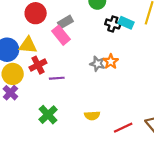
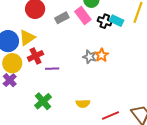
pink rectangle: (61, 35) -> (83, 16), moved
yellow triangle: (28, 45) -> (27, 38), turned -42

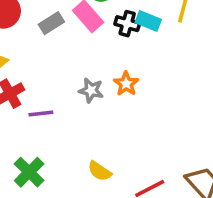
gray star: (89, 57) -> (91, 90), moved
yellow semicircle: (83, 104) -> (100, 171), turned 40

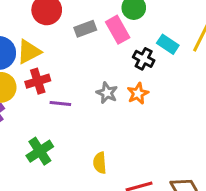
black cross: (127, 24) -> (144, 59), moved
yellow semicircle: (100, 171) -> (100, 163), turned 40

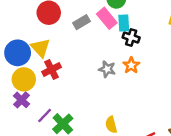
cyan rectangle: (168, 44) -> (124, 23), moved, turned 63
yellow triangle: (29, 52) -> (40, 48), turned -35
purple line: (60, 104) -> (45, 115), moved, turned -42

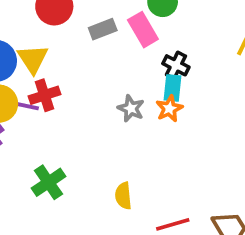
cyan rectangle: (124, 23) -> (172, 88), moved
purple line: (45, 115) -> (26, 106), moved, turned 49

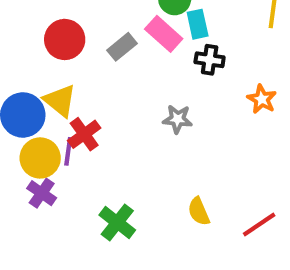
cyan rectangle: (172, 88) -> (198, 24), moved
purple line: (26, 106) -> (68, 151), turned -76
orange star: (169, 109) -> (262, 99), moved

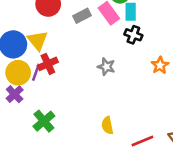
green cross: (117, 223) -> (44, 121), moved

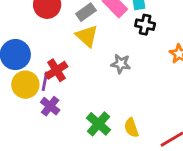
yellow triangle: (37, 40) -> (87, 36), moved
purple cross: (15, 94) -> (50, 106), moved
green cross: (44, 121) -> (99, 124), moved

